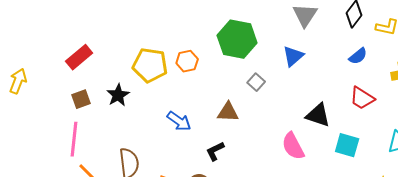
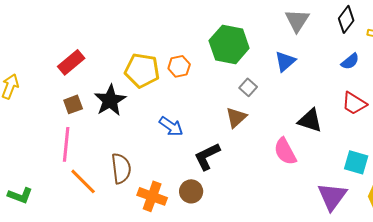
black star: (118, 95) -> (110, 100), size x1.4
brown triangle: (228, 112) -> (236, 117), moved, turned -45
cyan square: (347, 145) -> (356, 162), moved
black L-shape: (215, 151) -> (207, 156), size x1.4

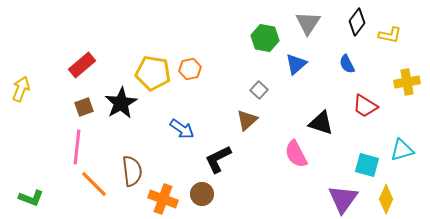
green hexagon: (229, 44) -> (265, 38), moved, size x0.7
blue semicircle: (350, 61) -> (347, 64), moved, turned 102

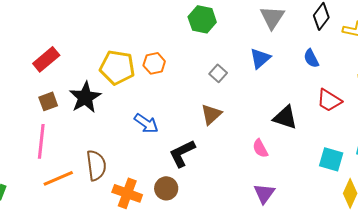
green hexagon: (265, 38) -> (202, 19), moved
gray square: (259, 90) -> (218, 73), moved
pink semicircle: (296, 154) -> (260, 148), size x0.7
orange line: (94, 184) -> (58, 178), turned -68
purple triangle: (343, 199) -> (264, 193), moved, size x0.7

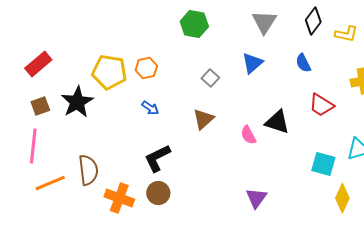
blue arrow: (146, 123) -> (150, 108), moved, size x0.7
pink semicircle: (260, 148) -> (248, 135), moved
black L-shape: (182, 153) -> (157, 158), moved

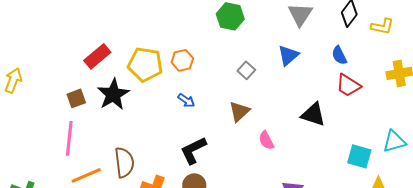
red rectangle: (38, 64) -> (97, 56), moved
red trapezoid: (321, 105) -> (348, 85), moved
pink semicircle: (248, 135) -> (266, 140), moved

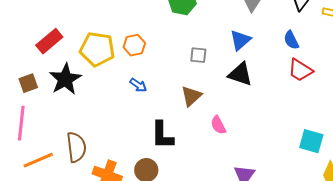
gray square: (246, 70) -> (198, 55), turned -36
black triangle: (313, 114) -> (240, 74), moved
black L-shape: (193, 150) -> (162, 135), moved, turned -64

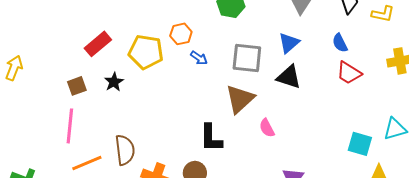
orange hexagon: (134, 45) -> (181, 34), moved
gray square: (198, 55) -> (247, 58), size x1.8
black star: (65, 79) -> (114, 82), size x0.6
blue arrow: (138, 85) -> (199, 58), moved
brown triangle: (191, 96) -> (240, 99), size x1.4

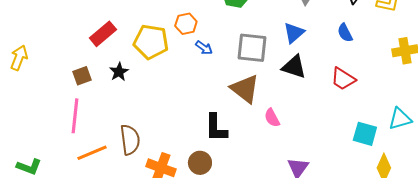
red trapezoid: (349, 73) -> (343, 79), moved
brown triangle: (240, 99) -> (245, 89), turned -40

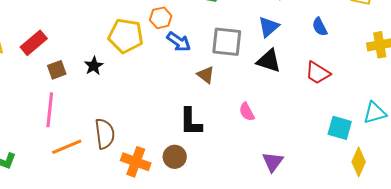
red rectangle: (103, 34) -> (34, 43), moved
blue arrow: (204, 48) -> (179, 42), size x1.4
brown triangle: (245, 89) -> (206, 75), moved, size x0.6

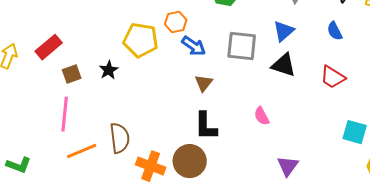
brown triangle: (206, 75) -> (204, 83), moved, turned 30
brown circle: (175, 157) -> (190, 161), size x1.4

